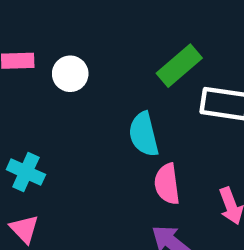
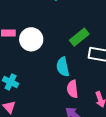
white circle: (70, 74) -> (31, 39), size x1.5

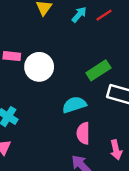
cyan semicircle: (63, 67) -> (74, 105), turned 78

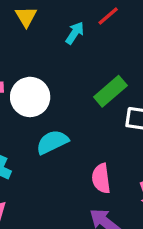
cyan arrow: (79, 15) -> (75, 33), moved
cyan semicircle: (74, 105) -> (52, 142), moved

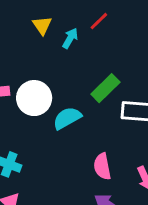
yellow triangle: (26, 17) -> (42, 25), moved
cyan semicircle: (52, 142) -> (67, 118), moved

